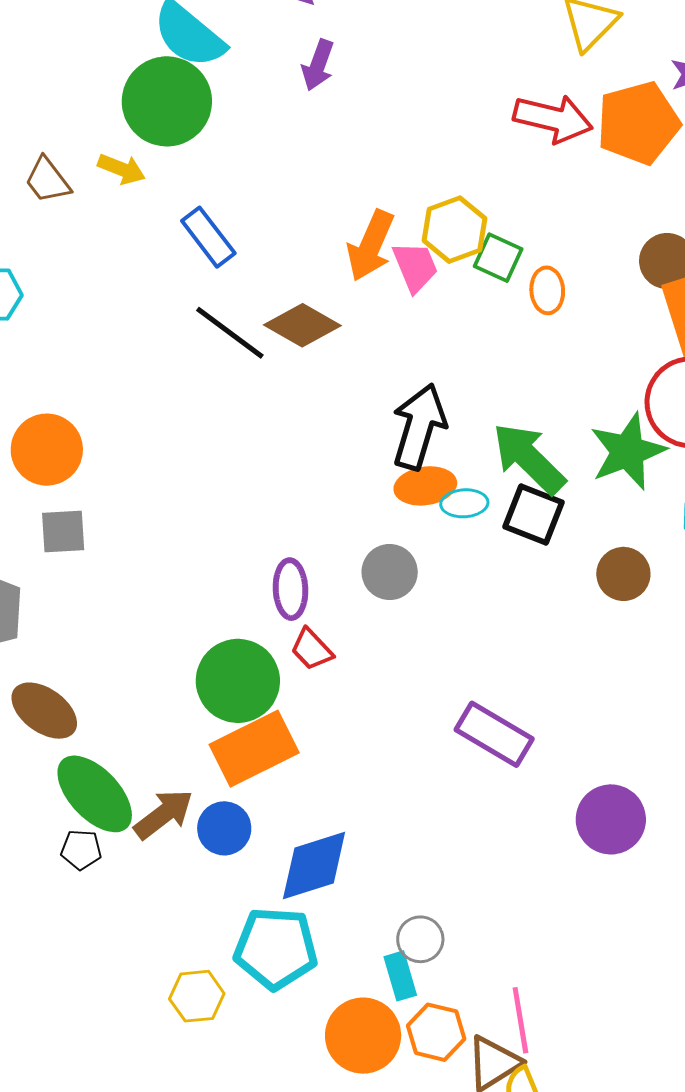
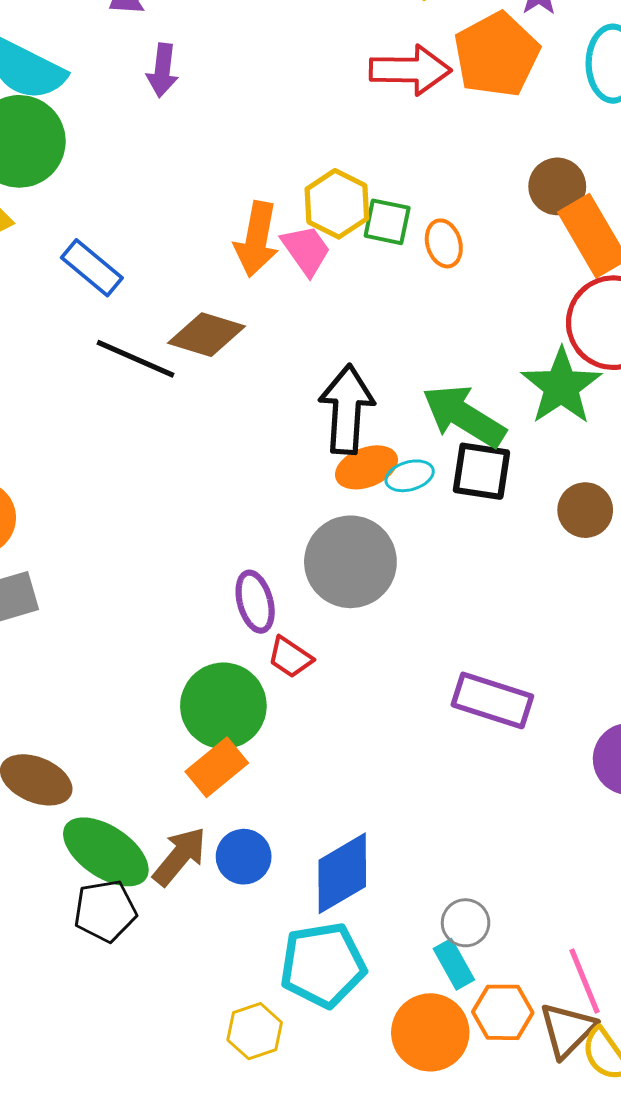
gray circle: (390, 572) -> (350, 562), size x1.6
orange rectangle: (254, 749) -> (217, 767), moved, size x0.7
black pentagon: (81, 850) -> (105, 911), size x1.5

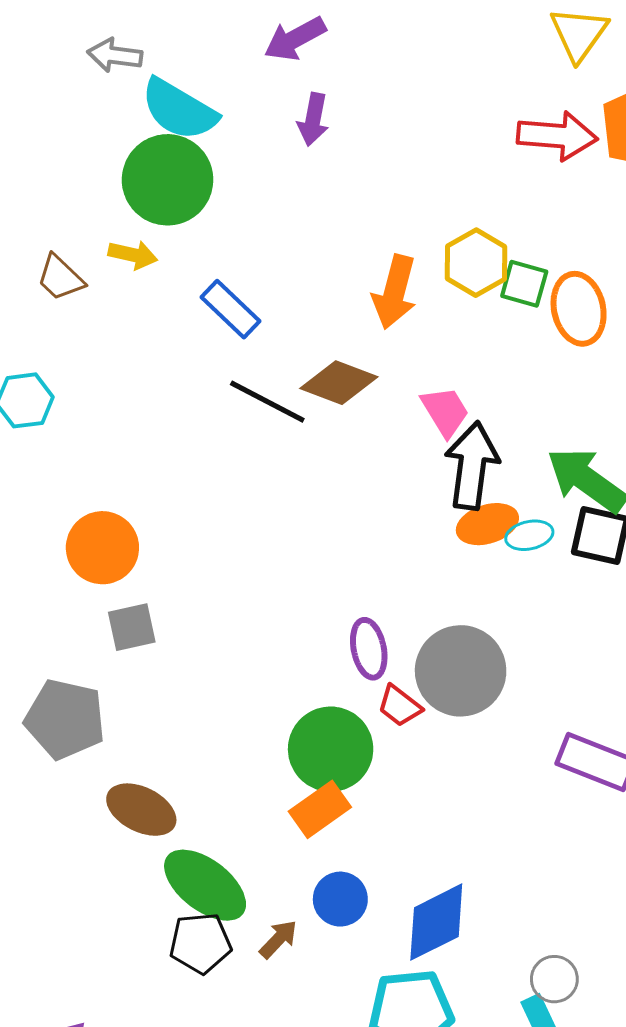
orange ellipse: (444, 243) -> (579, 309), size x1.5
pink trapezoid: (306, 250) -> (445, 411), moved
gray circle: (350, 562) -> (461, 671), moved
brown arrow: (180, 856) -> (278, 939), moved, size x0.7

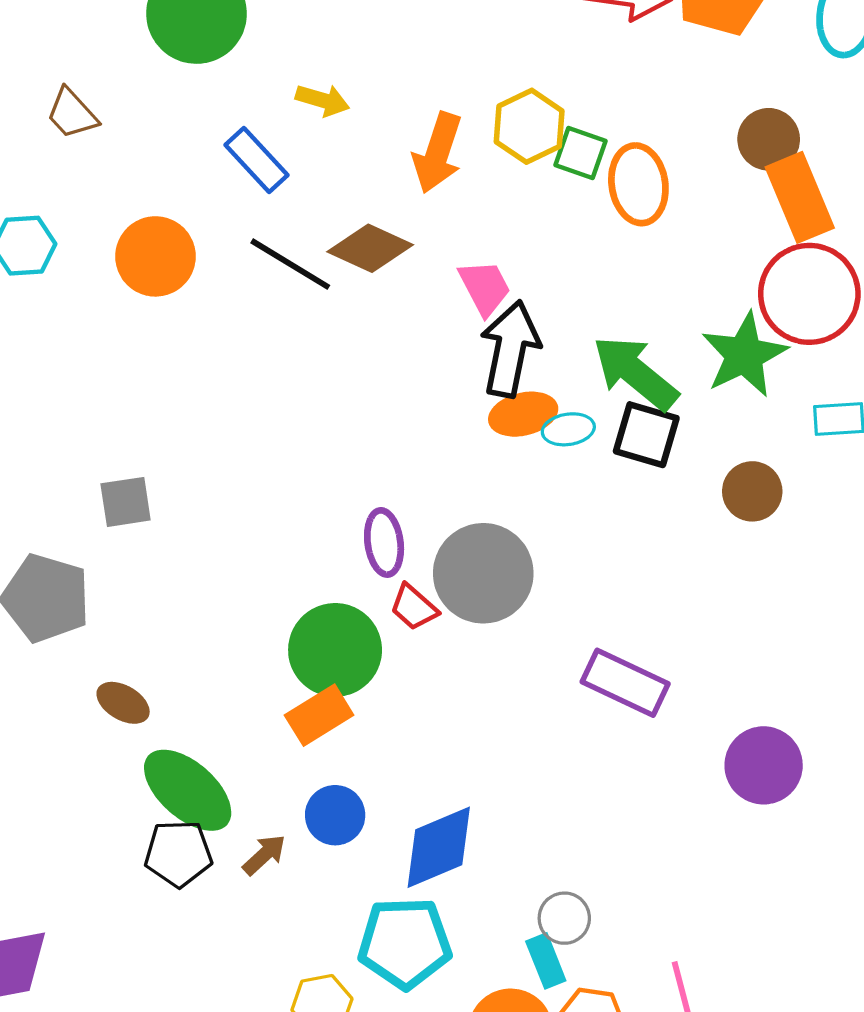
yellow arrow: (133, 255) -> (323, 100), moved
orange circle: (102, 548) -> (155, 256), moved
brown ellipse: (141, 810) -> (123, 703), size x0.7

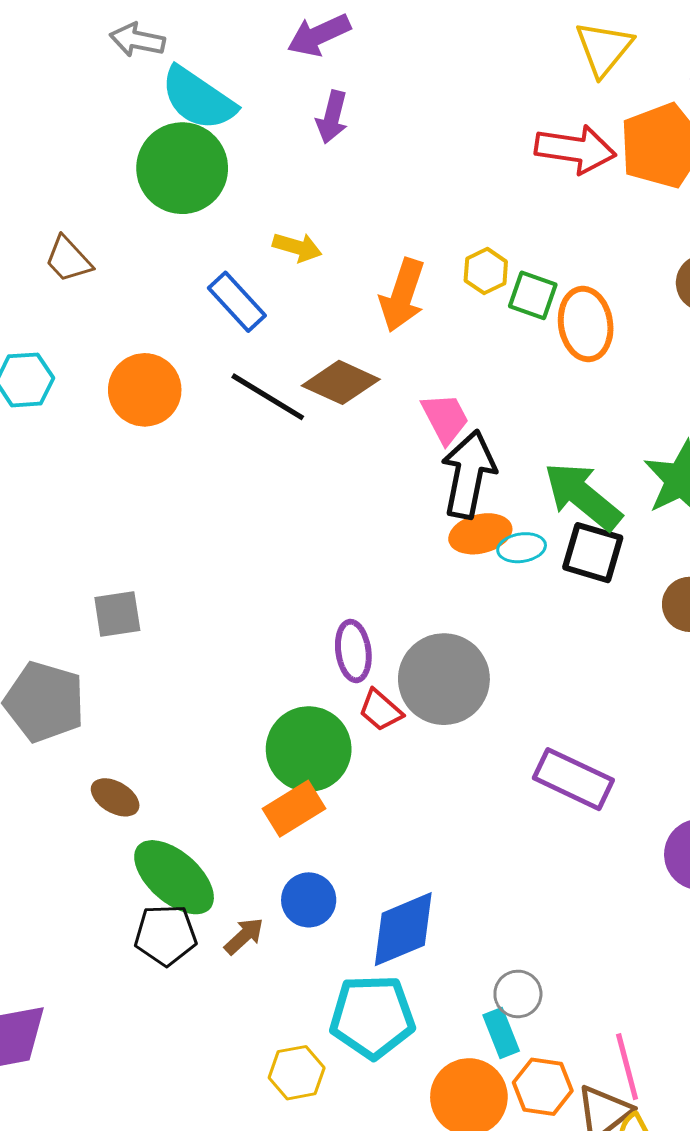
yellow hexagon: (529, 126) -> (486, 271), size x0.7

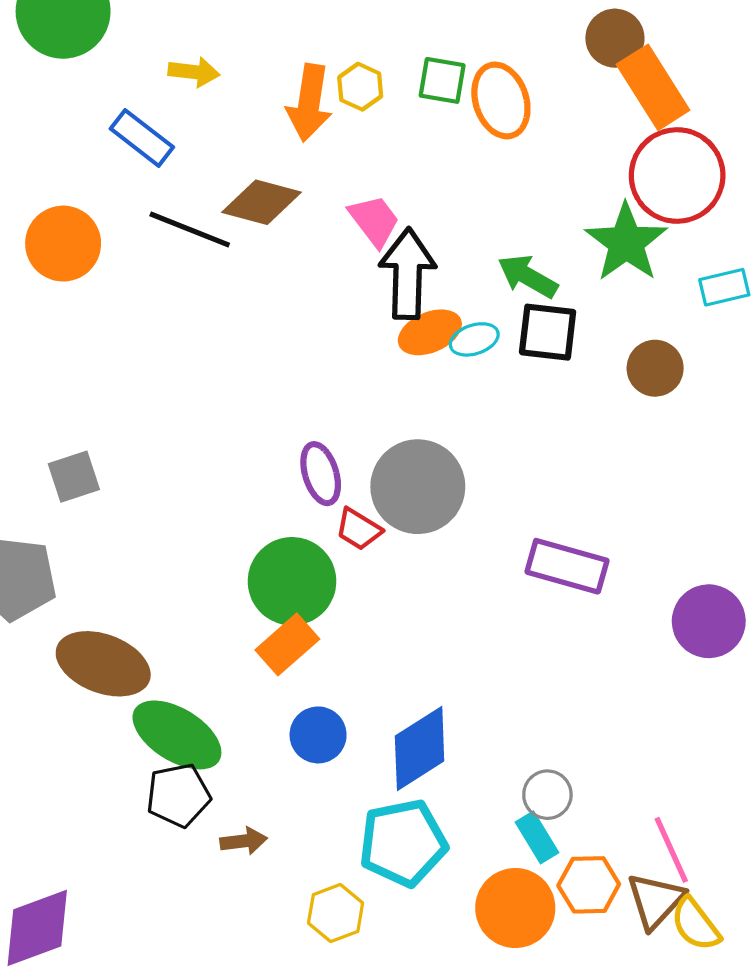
yellow hexagon: (486, 271) -> (360, 87), moved
green arrow: (583, 496) -> (528, 276), size x0.7
brown ellipse: (115, 797) -> (103, 664), size x1.8
brown arrow: (244, 936) -> (244, 841), moved, turned 45

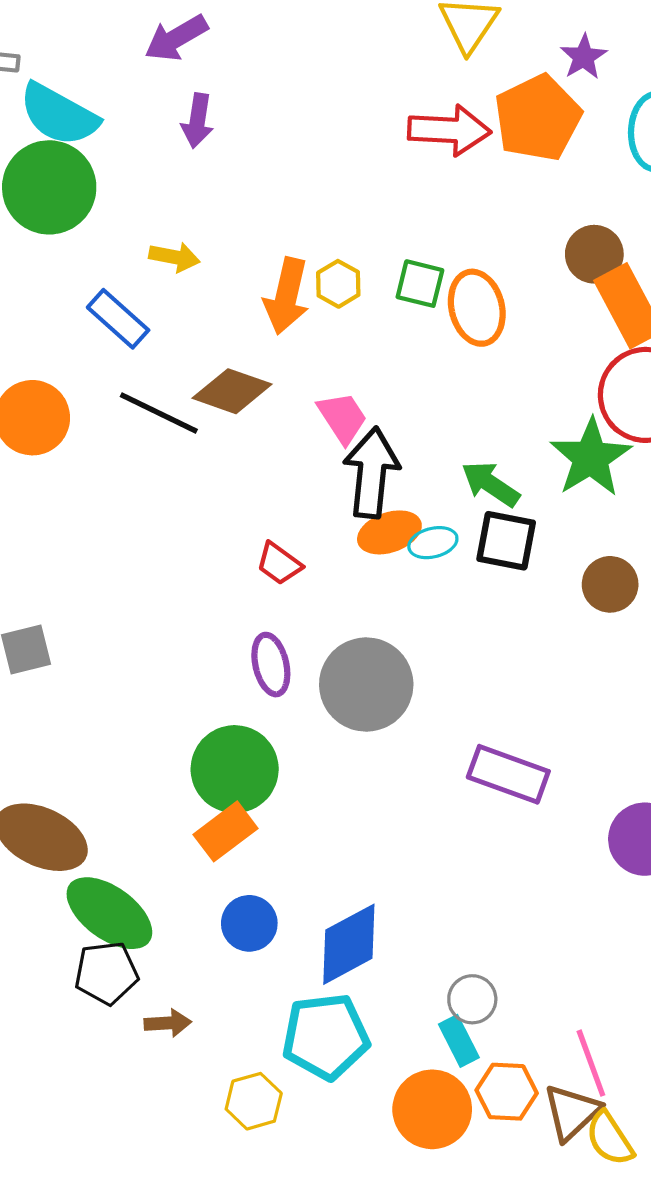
red trapezoid: (359, 529) -> (279, 564), moved

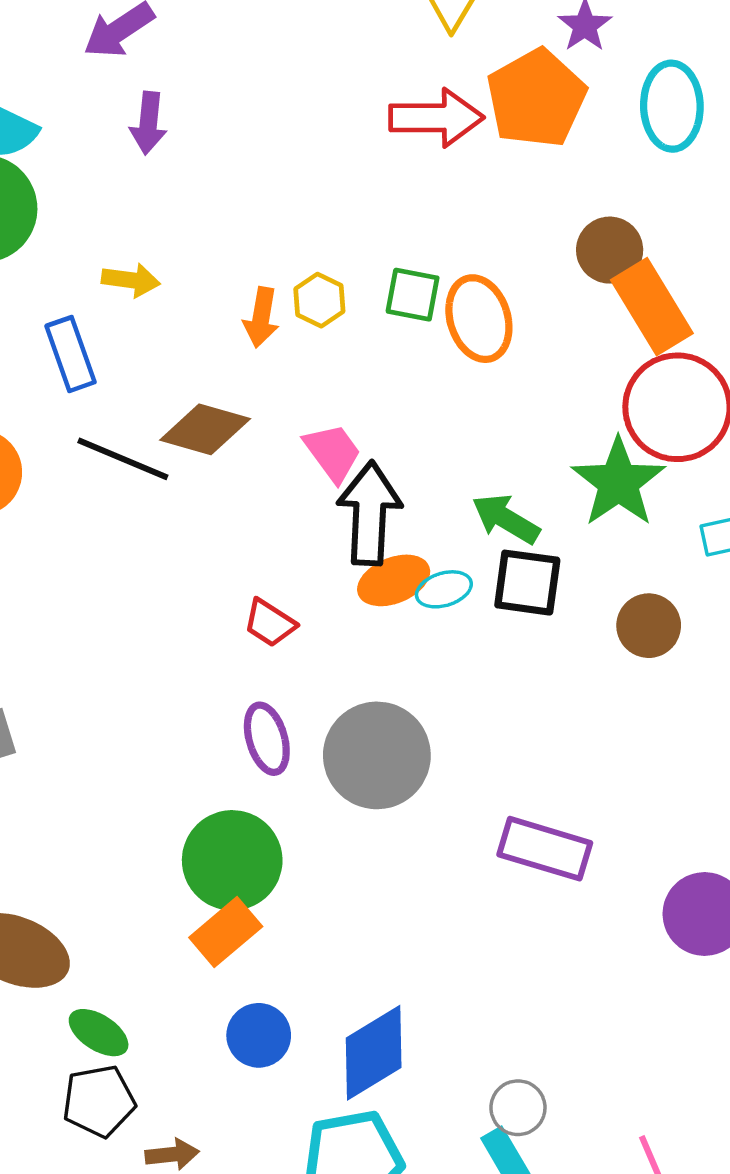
orange arrow: (287, 296) -> (261, 317), size x0.7
blue rectangle: (118, 319) -> (70, 354), turned 32
green ellipse: (109, 913) -> (99, 1033), size x0.6

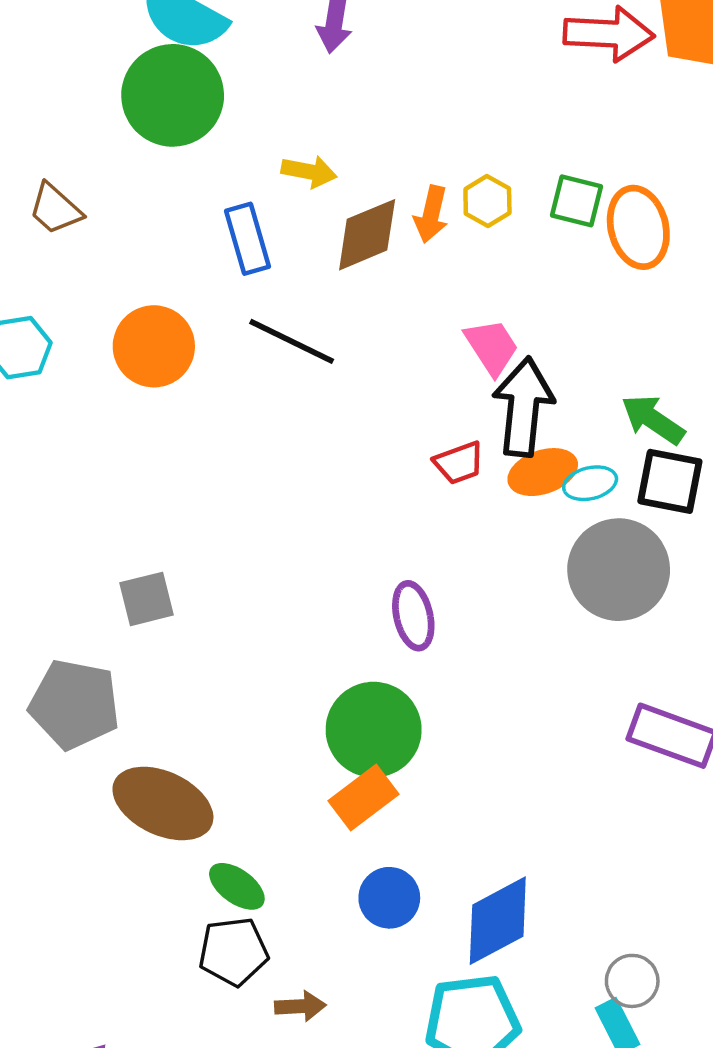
brown diamond: (205, 429) -> (367, 235), moved, turned -42
red trapezoid: (270, 623) -> (459, 463), moved, turned -56
gray circle: (377, 755) -> (619, 570), moved

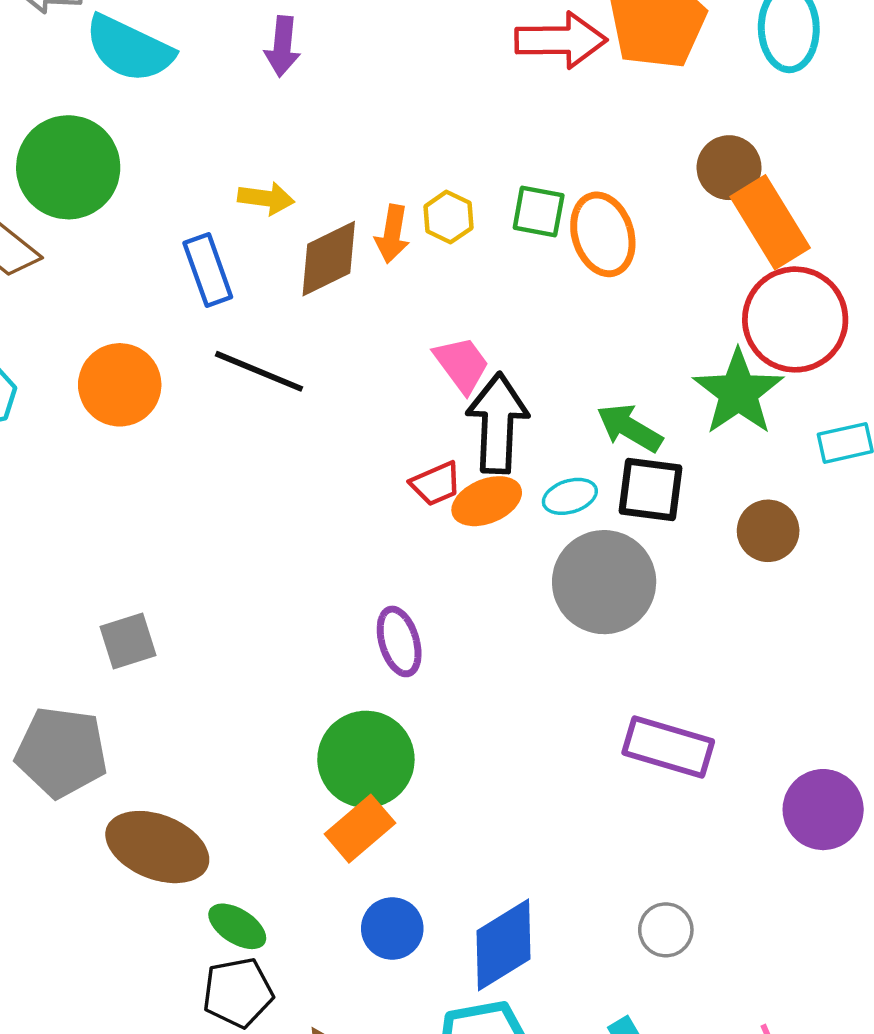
green circle: (173, 95) -> (68, 167), moved
orange ellipse: (543, 472) -> (487, 501), moved
gray circle: (632, 981) -> (666, 930), moved

